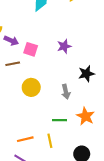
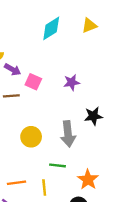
yellow circle: (31, 87) -> (31, 137), moved
gray arrow: (66, 92) -> (68, 134), size x1.5
orange star: (85, 116) -> (88, 180), moved

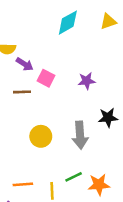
green line: (57, 165) -> (74, 177), moved, turned -35
orange star: (88, 180) -> (99, 185), turned 30

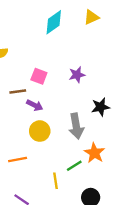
purple arrow: (25, 64) -> (35, 105), moved
orange line: (23, 184) -> (18, 160), moved
orange star: (99, 185) -> (94, 153), moved, turned -30

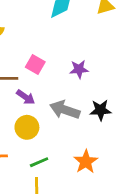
gray arrow: (76, 126) -> (65, 110), moved, turned 110
green line: (74, 166) -> (39, 162), moved

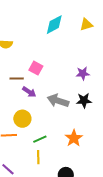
purple star: (79, 69) -> (83, 73), moved
yellow circle: (27, 127) -> (22, 119), moved

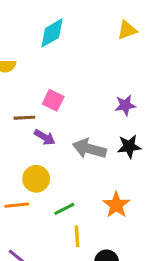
cyan diamond: (54, 25) -> (52, 33), moved
yellow line: (38, 157) -> (77, 236), moved

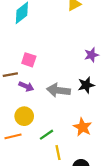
purple star: (125, 105) -> (91, 55), moved

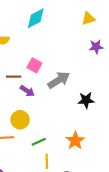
purple star: (91, 55) -> (96, 47), moved
gray arrow: (58, 90) -> (59, 80), moved, turned 130

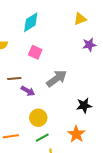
pink square: (34, 65) -> (35, 52), moved
black star: (86, 100) -> (84, 105), moved
yellow circle: (20, 120) -> (38, 118), moved

